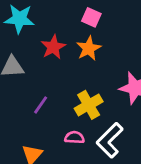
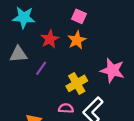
purple line: (41, 105) -> (41, 68), moved

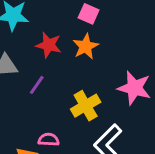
red star: (50, 39) -> (49, 45), turned -30
pink semicircle: (66, 108) -> (49, 140), moved

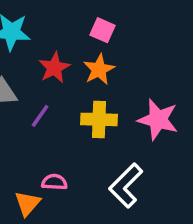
red star: (49, 45) -> (54, 68), turned 30
yellow cross: (86, 106) -> (99, 119), moved, turned 32

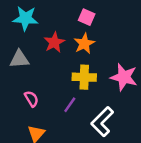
purple line: (40, 116) -> (70, 105), moved
pink semicircle: (54, 182) -> (31, 99), moved, turned 56

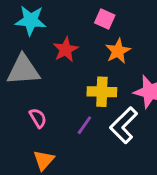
orange star: (84, 44) -> (118, 51), moved
gray triangle: (19, 59) -> (23, 70), size x1.4
white L-shape: (102, 122) -> (124, 125), moved

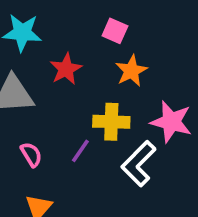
purple line: (84, 125) -> (80, 151), moved

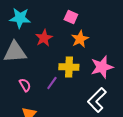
pink star: (171, 122) -> (102, 67), turned -30
white L-shape: (139, 164) -> (97, 100), moved

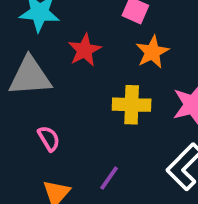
purple line: (52, 83) -> (109, 178), moved

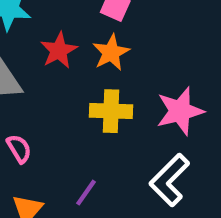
orange star: (152, 52) -> (111, 53), moved

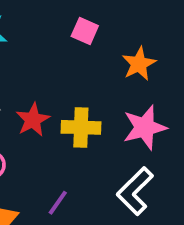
red star: (59, 50) -> (33, 120), moved
orange star: (111, 53) -> (139, 64), moved

